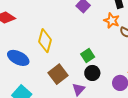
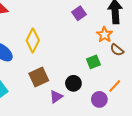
green square: (88, 55) -> (93, 62), moved

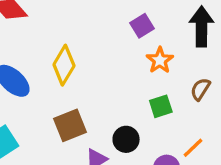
orange star: (104, 35) -> (160, 60), moved
brown semicircle: (117, 50) -> (200, 89), turned 80

